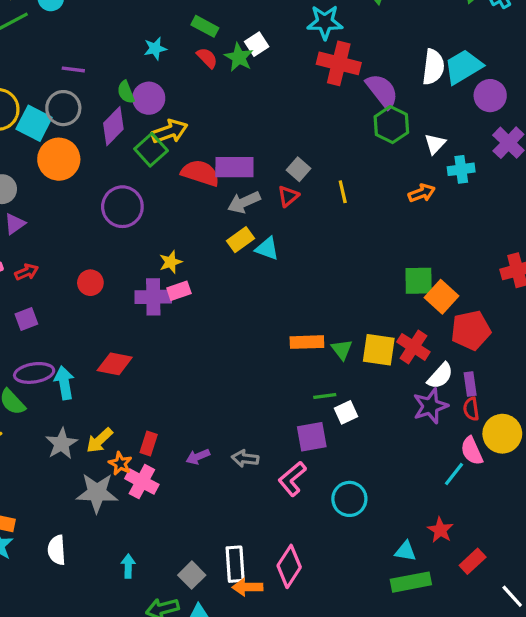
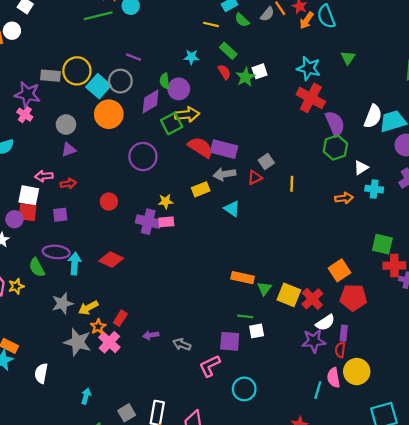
yellow rectangle: (240, 240) -> (201, 189), moved
green square: (419, 281) -> (382, 244), moved
cyan line: (454, 474) -> (318, 390), turned -36

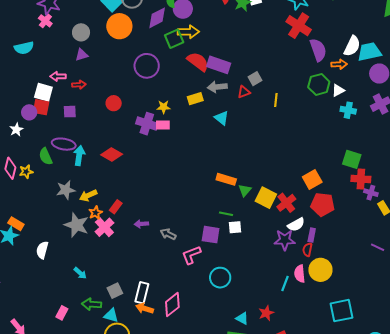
green hexagon: (335, 147) -> (319, 84), moved
orange arrow: (344, 198) -> (339, 64), moved
cyan arrow: (86, 396) -> (80, 273), turned 112

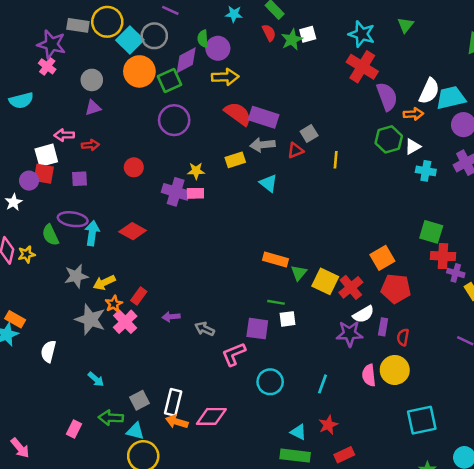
green square: (174, 39) -> (170, 81), moved
white square: (43, 92) -> (46, 155), turned -30
red semicircle: (307, 250) -> (403, 337), moved
cyan line: (285, 284) -> (323, 384), moved
pink diamond: (172, 305) -> (211, 416), turned 40

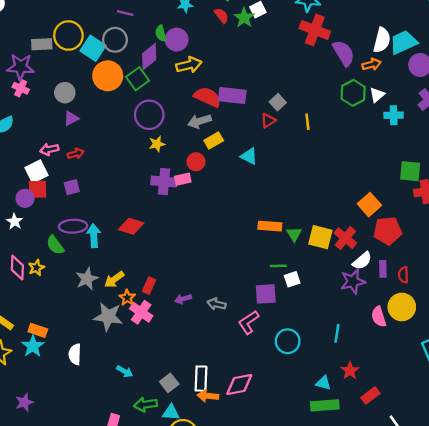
gray arrow: (262, 145) -> (199, 121), moved
red circle: (134, 167) -> (196, 162), moved
yellow star: (196, 171) -> (157, 144), moved

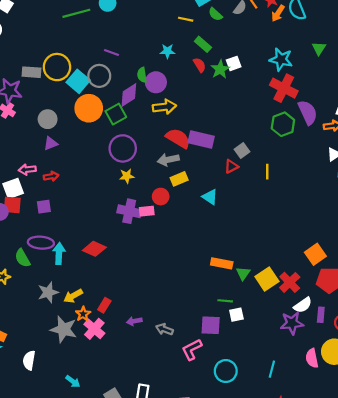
green hexagon: (353, 93) -> (283, 124), moved
yellow square: (320, 237) -> (267, 279), turned 35

